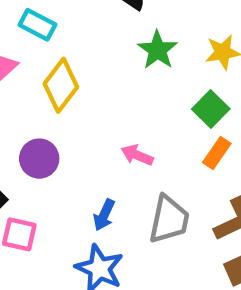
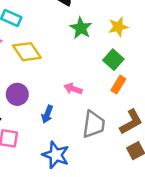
yellow diamond: (61, 85) -> (27, 52), turned -68
blue arrow: (104, 215) -> (47, 114), moved

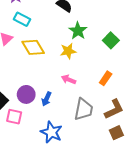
yellow star: (118, 27) -> (68, 51), moved
green square: (113, 60) -> (111, 40), moved
purple circle: (17, 94) -> (26, 94), moved

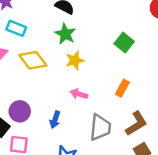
green star: (78, 31) -> (65, 34), moved
purple circle: (26, 94) -> (20, 111), moved

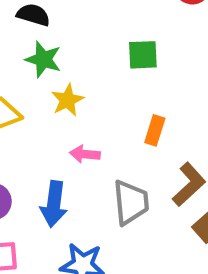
green square: (124, 43) -> (143, 55), turned -30
blue arrow: (55, 120) -> (54, 204), size x1.5

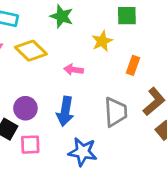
yellow star: (67, 100) -> (102, 41), moved
pink arrow: (85, 154) -> (74, 70), moved

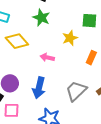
gray trapezoid: (116, 112) -> (76, 91), turned -135

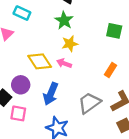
yellow star: (70, 38) -> (70, 44), moved
yellow diamond: (17, 41) -> (40, 61), moved

